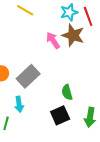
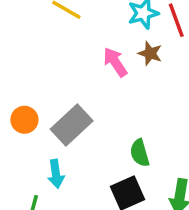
brown star: (73, 35) -> (150, 53), size x0.6

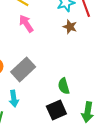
pink arrow: (115, 62) -> (26, 24), moved

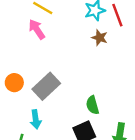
pink arrow: (26, 24) -> (37, 29), moved

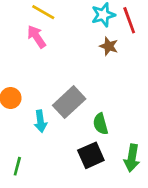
gray rectangle: (46, 86) -> (69, 102), moved
cyan arrow: (36, 119) -> (41, 121), moved

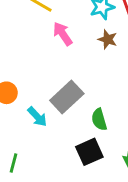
pink arrow: (36, 37) -> (63, 34), moved
cyan arrow: (41, 121) -> (37, 117), turned -35

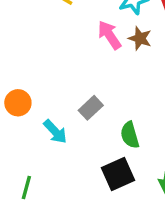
pink arrow: (63, 34) -> (109, 35), moved
gray rectangle: (67, 97) -> (91, 108), size x0.6

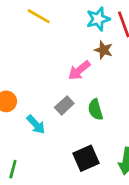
pink arrow: (109, 35) -> (79, 70), moved, turned -95
green semicircle: (130, 135) -> (95, 110), moved

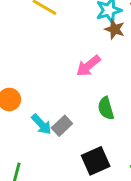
brown star: (104, 50) -> (115, 29), moved
gray rectangle: (64, 105) -> (62, 126), moved

